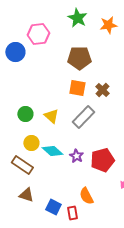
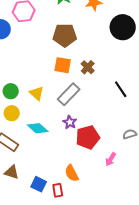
yellow circle: (31, 143) -> (12, 113), moved
purple star: (76, 156) -> (70, 122), moved

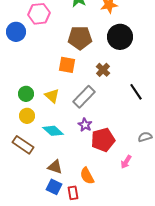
black circle: (123, 27) -> (120, 37), moved
orange square: (63, 65) -> (67, 65), moved
brown triangle: (12, 172) -> (55, 167), moved

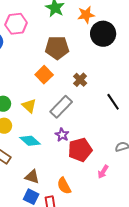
black circle: (120, 37) -> (103, 34), moved
orange square: (67, 65) -> (44, 75), turned 36

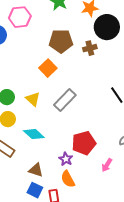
brown cross: (80, 80) -> (90, 48), moved, turned 32
purple star: (62, 135) -> (66, 159), moved

